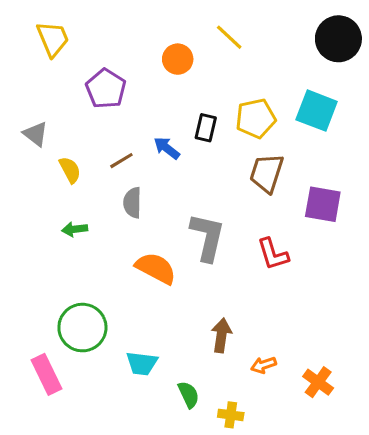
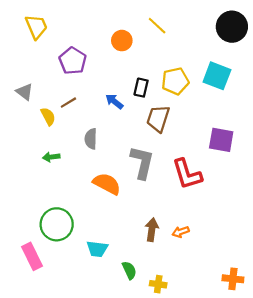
brown line: (121, 161) -> (68, 103), moved
brown trapezoid: (267, 173) -> (158, 119), moved
red L-shape: (273, 254) -> (187, 174), size x1.4
orange arrow: (264, 365) -> (181, 232), moved
orange cross: (318, 382) -> (233, 279), moved, turned -30

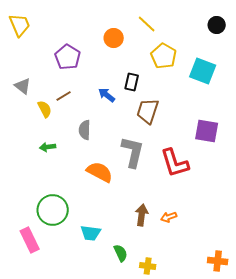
yellow trapezoid: (36, 27) -> (20, 25), moved
black circle: (232, 27) -> (217, 25), size x0.6
yellow pentagon: (175, 81) -> (164, 56), moved, turned -30

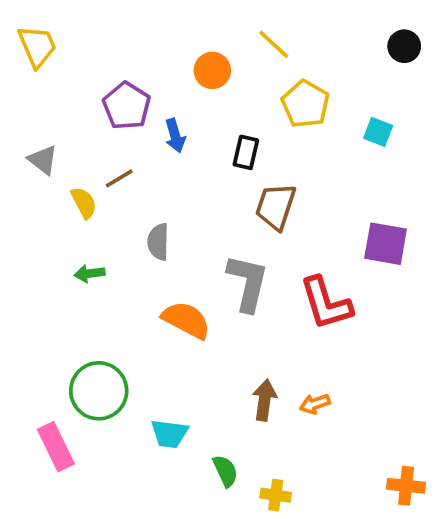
cyan square: (203, 71) -> (378, 132), size x0.6
blue arrow: (107, 95) -> (175, 136), moved, turned -144

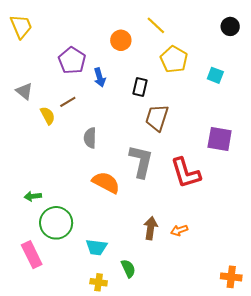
green arrow: (89, 273) -> (33, 196), moved
yellow cross: (276, 495) -> (99, 282), moved

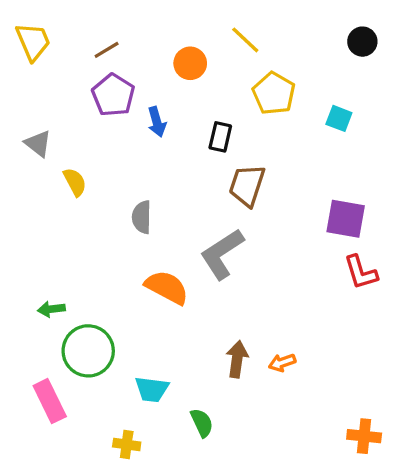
brown line: (68, 102) -> (107, 50), moved
gray L-shape: (141, 161) -> (222, 254), turned -136
red L-shape: (186, 173) -> (361, 272), moved, size x0.7
yellow cross: (99, 282) -> (127, 444), moved

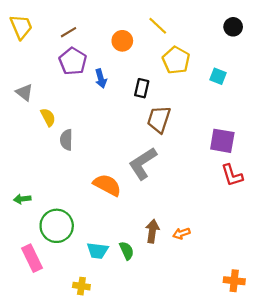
gray semicircle: (142, 217) -> (66, 140), moved
green arrow: (51, 309) -> (22, 199), moved
green semicircle: (202, 423) -> (127, 251), moved

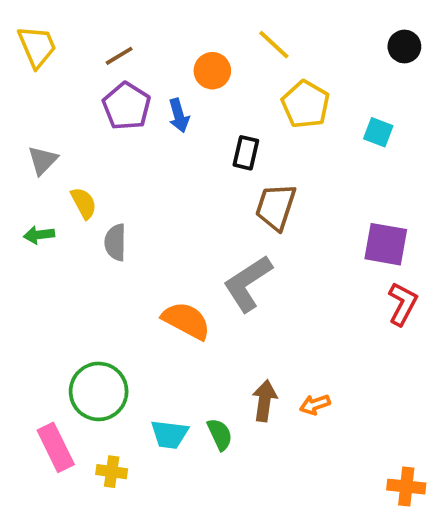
blue arrow: (101, 78) -> (179, 115), moved
gray triangle: (24, 92) -> (43, 160), turned 36
red L-shape: (232, 175) -> (403, 304), turned -135
green arrow: (22, 199) -> (39, 235), moved
yellow cross: (81, 286) -> (112, 472), moved

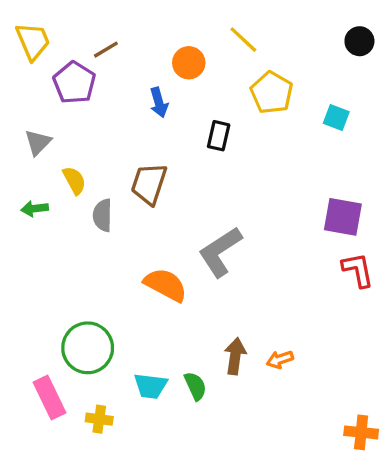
purple pentagon: (127, 106) -> (74, 83), moved
brown trapezoid: (276, 207) -> (149, 184), moved
red L-shape: (403, 304) -> (358, 270), turned -39

